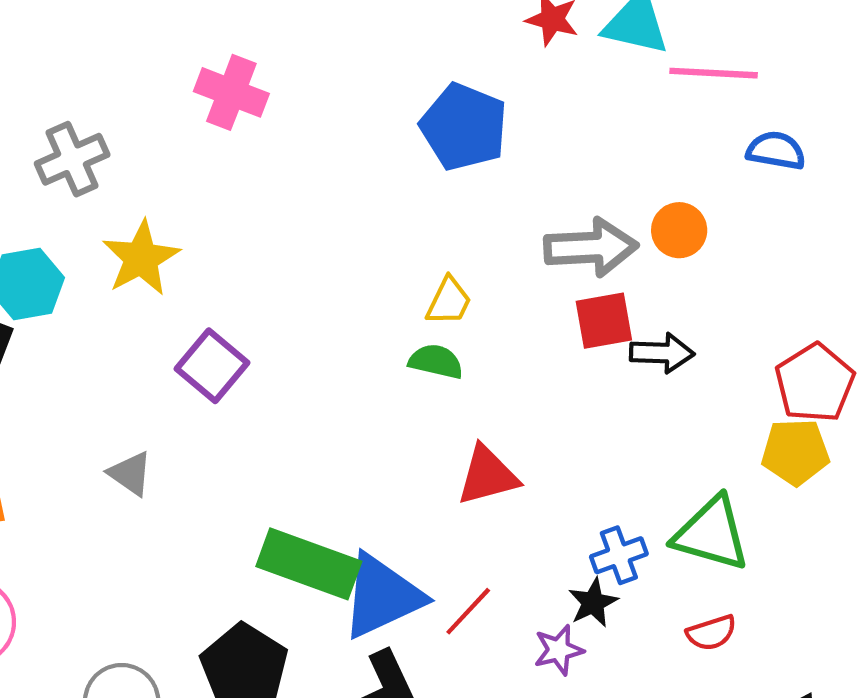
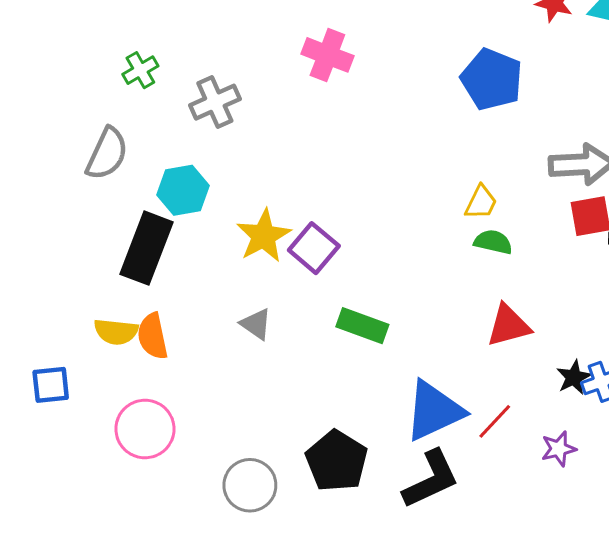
yellow star: (141, 258) -> (264, 236), moved
green semicircle: (436, 362) -> (493, 242), moved
green rectangle: (309, 564) -> (362, 326), moved, size x0.7
black star: (593, 603) -> (574, 377), moved

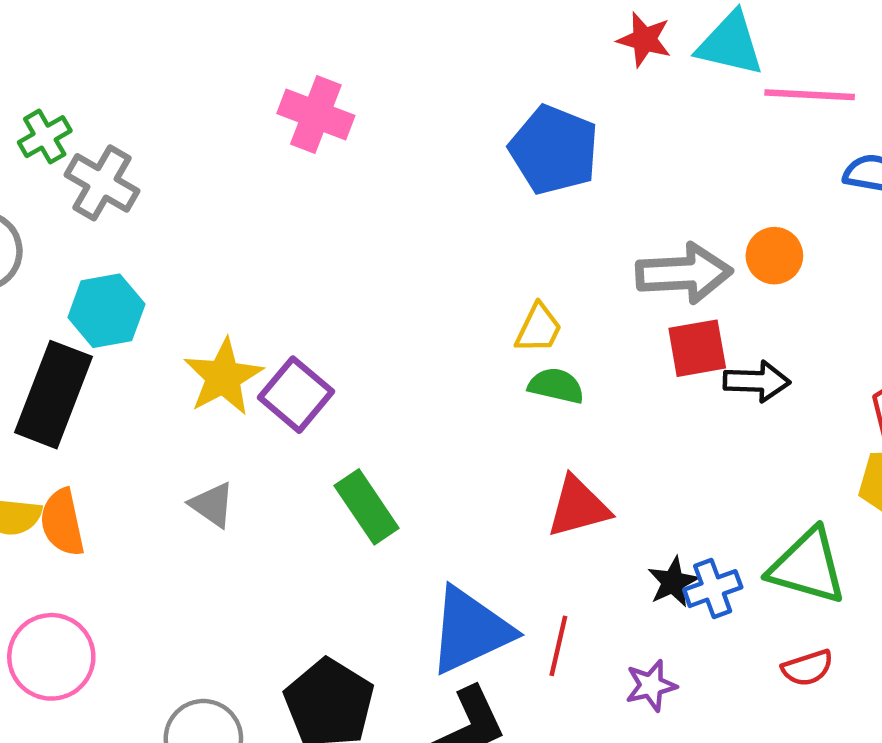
gray cross: (215, 102) -> (102, 183), moved, turned -36
green rectangle: (362, 326) -> (367, 507), turned 36
red line: (495, 421) -> (558, 646), turned -30

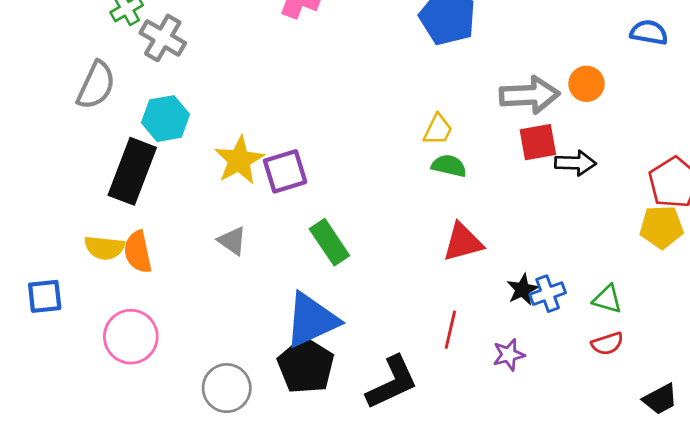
purple square: (296, 395) -> (285, 171), turned 33
green triangle: (807, 566) -> (607, 299), moved, size x0.6
blue triangle: (470, 630) -> (311, 320), moved

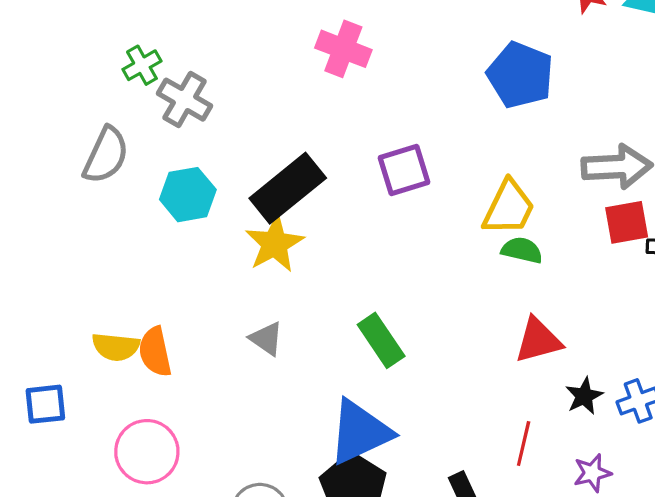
yellow trapezoid: (438, 130) -> (509, 208), size x1.5
black rectangle: (132, 171) -> (288, 188), moved, turned 30
purple square: (285, 171) -> (404, 170), moved
black star: (523, 289) -> (584, 396), moved

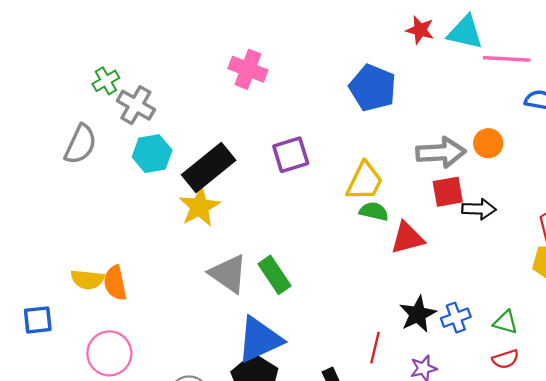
cyan hexagon: (188, 195) -> (152, 154), moved
gray triangle: (266, 339) -> (228, 274), moved, size x1.6
red triangle: (538, 340) -> (407, 238), moved
black star: (584, 396) -> (418, 314), size x1.4

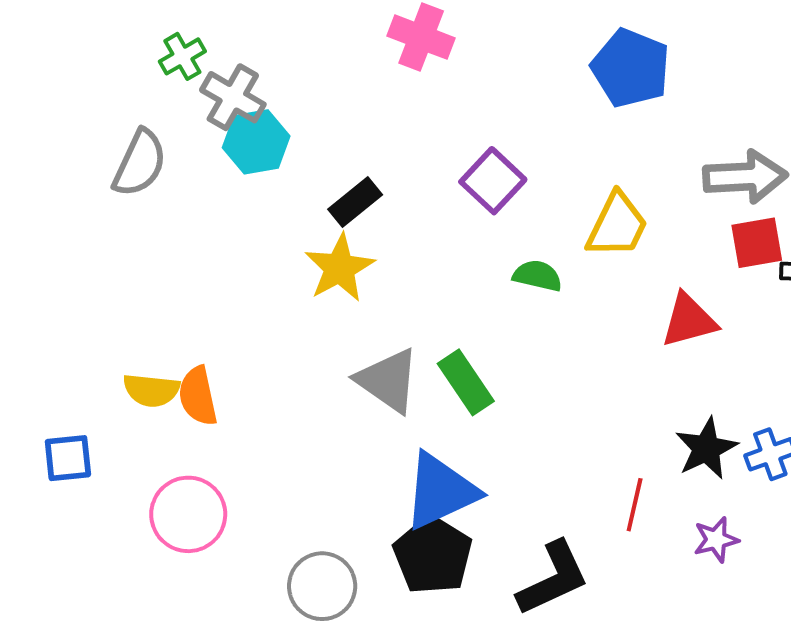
cyan hexagon: (152, 154) -> (256, 142), moved
purple square: (291, 155) -> (493, 181), turned -30
black rectangle: (209, 167) -> (355, 202), size x0.6
green semicircle: (374, 211) -> (537, 276), moved

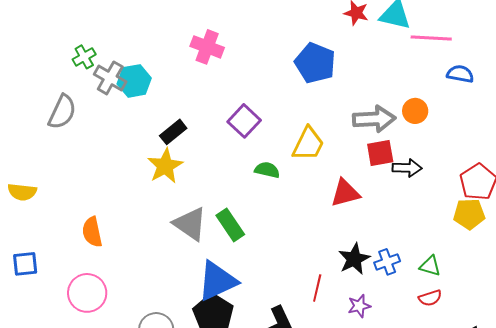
cyan hexagon: (256, 142) -> (134, 81), moved
yellow semicircle: (151, 390) -> (22, 192), moved

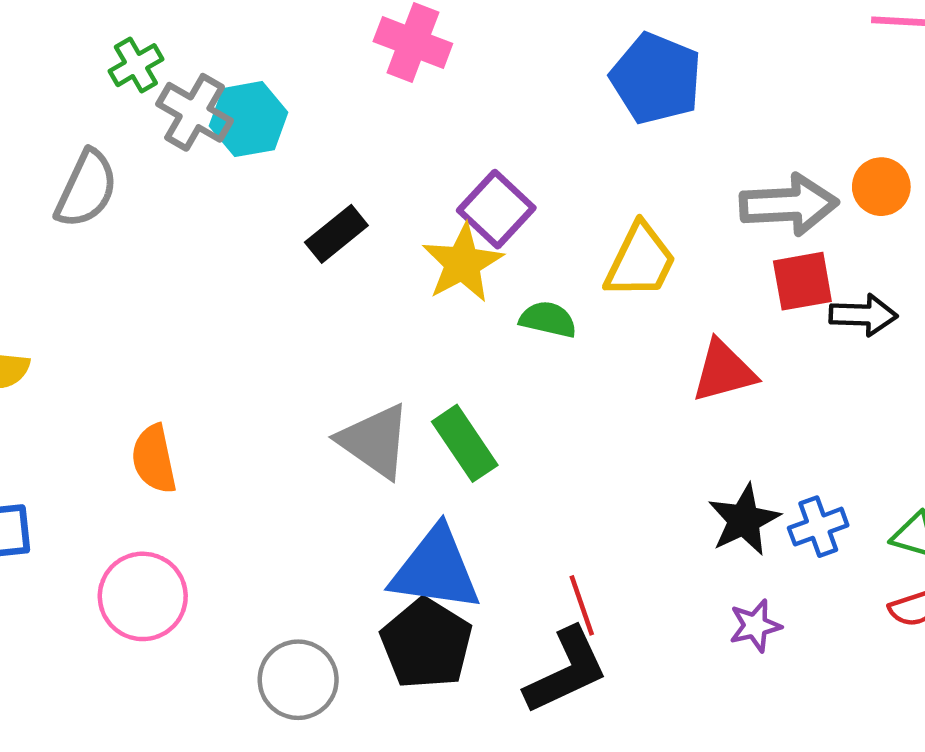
yellow star: (165, 166) -> (462, 263), moved
blue triangle: (217, 281) -> (435, 569), turned 33
red line: (317, 288) -> (582, 605), moved, turned -32

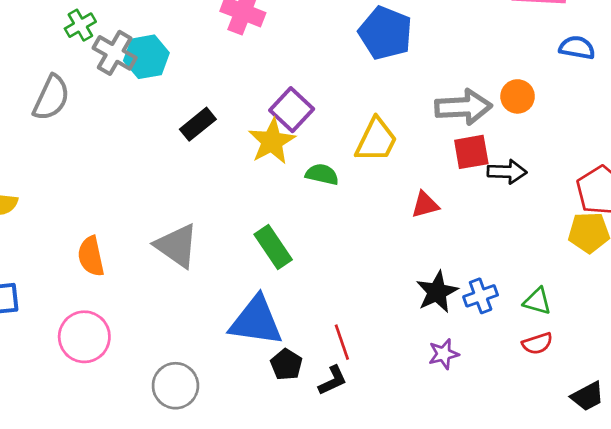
red triangle: (724, 371) -> (425, 205), size x0.7
gray triangle: (375, 441) -> (177, 246), moved
black pentagon: (426, 644) -> (286, 365), moved, size x0.6
black L-shape: (566, 671) -> (333, 380), size x0.6

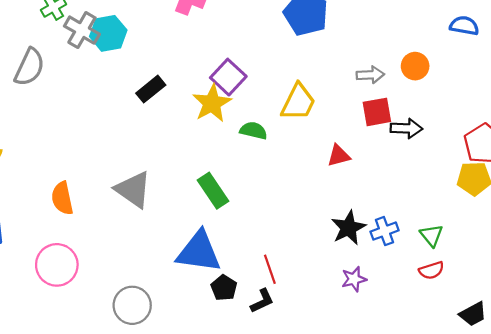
gray arrow: (463, 107) -> (370, 75), size x0.6
green triangle: (537, 301) -> (431, 235), turned 35

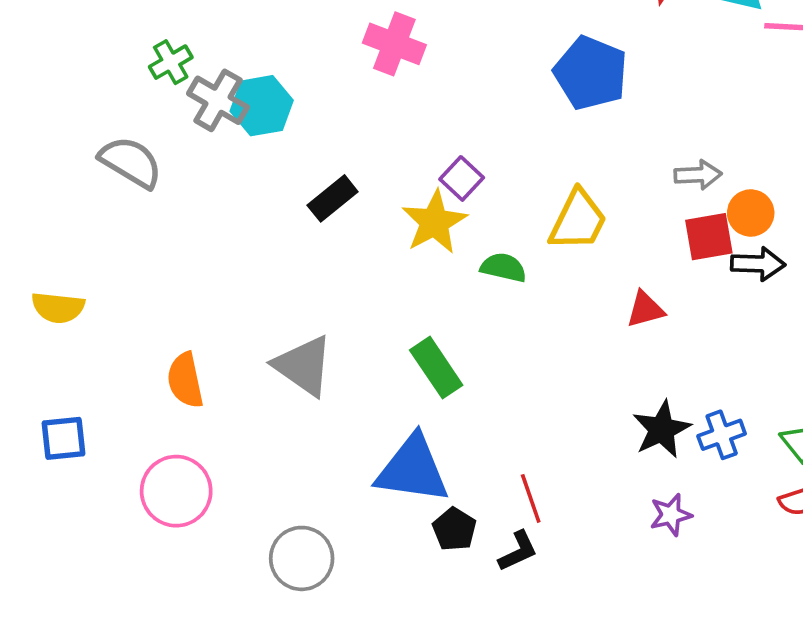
orange circle: (415, 66) -> (751, 213), moved
gray semicircle: (30, 67) -> (131, 162), turned -84
purple square: (228, 77) -> (462, 178), size x0.7

